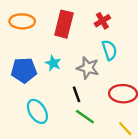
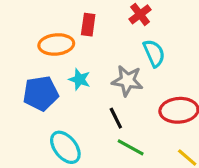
orange ellipse: (22, 21) -> (56, 44), moved
red rectangle: (64, 24) -> (88, 25), size x0.6

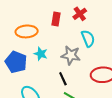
red rectangle: (88, 25) -> (56, 19), moved
blue pentagon: (41, 93) -> (16, 62), turned 30

